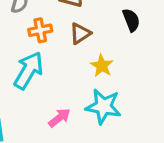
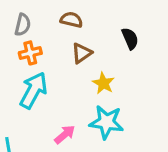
orange cross: (40, 30) -> (30, 53), moved

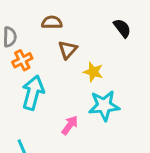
black semicircle: (130, 38) -> (122, 28), moved

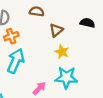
black semicircle: (122, 28) -> (87, 23), turned -48
brown triangle: (68, 50) -> (56, 30), moved

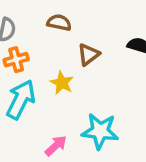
yellow star: (62, 52) -> (62, 83), moved

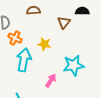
brown triangle: (89, 55) -> (64, 22), moved
orange cross: (16, 60) -> (15, 38), turned -32

